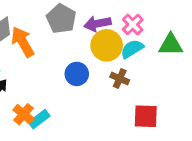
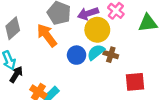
orange arrow: (23, 42) -> (47, 35), moved
cyan semicircle: (132, 49) -> (96, 52), moved

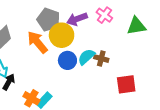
yellow circle: (97, 30) -> (62, 35), moved

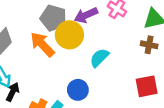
brown cross: (101, 59) -> (149, 45), moved
blue circle: (67, 60) -> (78, 90), moved

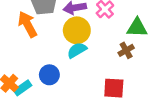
yellow circle: (69, 35) -> (77, 30), moved
brown cross: (149, 45) -> (126, 50), turned 35

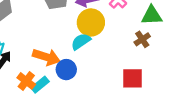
orange arrow: (27, 24) -> (46, 57), moved, turned 140
cyan semicircle: (77, 50) -> (81, 42), moved

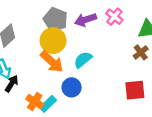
yellow circle: (91, 22) -> (53, 41), moved
orange arrow: (46, 57) -> (52, 62), moved, turned 30

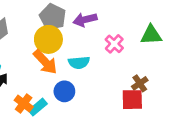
pink cross: (114, 17) -> (114, 44), moved
brown cross: (141, 52) -> (140, 83), moved
cyan semicircle: (83, 60) -> (79, 62), turned -150

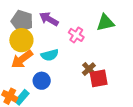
purple arrow: (85, 20) -> (49, 19), turned 54
orange arrow: (45, 62) -> (22, 59), turned 105
brown cross: (140, 83) -> (89, 69), moved

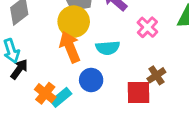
orange arrow: (22, 59) -> (70, 47), turned 95
red square: (99, 78) -> (139, 93), moved

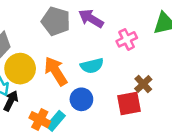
yellow circle: (74, 22) -> (20, 69), moved
pink cross: (147, 27) -> (127, 39), turned 30

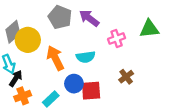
yellow circle: (20, 69) -> (28, 40), moved
red square: (129, 104) -> (91, 91), moved
orange cross: (40, 120) -> (23, 96), moved, turned 35

